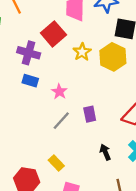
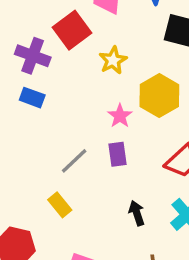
yellow hexagon: (113, 57) -> (159, 96), moved
pink star: (59, 92) -> (120, 116), moved
yellow rectangle: (56, 163) -> (60, 205), moved

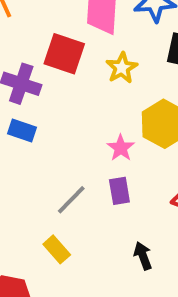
red square: (72, 30) -> (64, 54), turned -33
yellow star: (113, 60) -> (122, 68), moved

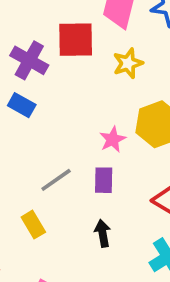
red square: (64, 54) -> (76, 40), turned -30
black arrow: (143, 256) -> (103, 233), moved

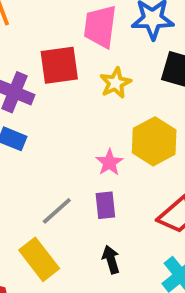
yellow rectangle: (33, 225) -> (39, 259), size x1.5

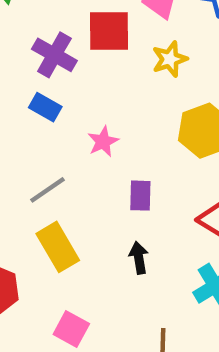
pink star: (109, 162) -> (103, 142), moved
gray line: (57, 211) -> (48, 190), moved

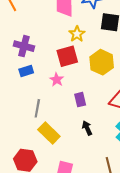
red square: (109, 31) -> (67, 56), moved
blue rectangle: (45, 107) -> (26, 71), turned -32
gray line: (48, 190) -> (37, 108), turned -30

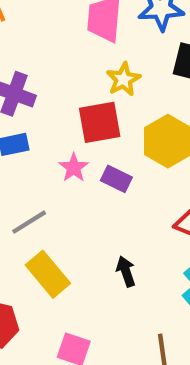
purple rectangle: (80, 100) -> (116, 179), moved, turned -56
gray line: (37, 108) -> (29, 222), turned 42

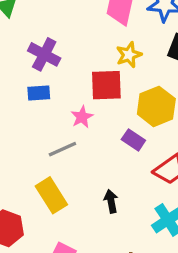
purple rectangle: (116, 179) -> (133, 140), moved
gray line: (29, 222) -> (62, 149), moved

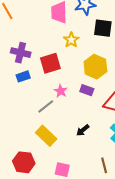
red square: (106, 85) -> (50, 63), moved
pink star: (82, 117) -> (61, 91), moved
black arrow: (111, 201) -> (83, 130), turned -104

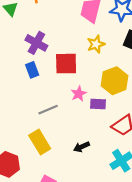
blue rectangle: (23, 76) -> (32, 70), turned 72
purple rectangle: (87, 90) -> (98, 104), turned -32
pink star: (61, 91) -> (79, 94), moved

